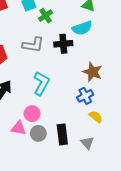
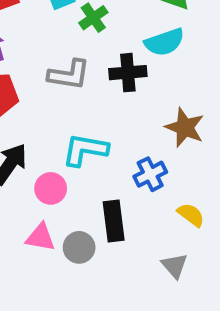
cyan L-shape: (41, 83) -> (85, 150), turned -110
blue cross: (85, 96) -> (150, 174), moved
pink circle: (32, 114) -> (51, 188), moved
black rectangle: (62, 134) -> (114, 221), moved

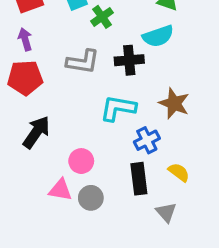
cyan L-shape: (85, 150) -> (118, 108), moved
pink circle: (51, 188) -> (81, 161), moved
black rectangle: (114, 221) -> (139, 179), moved

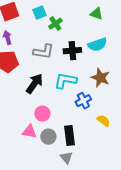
cyan semicircle: (158, 36) -> (97, 45), moved
black arrow: (36, 132) -> (34, 84), moved
black rectangle: (139, 179) -> (69, 136), moved
gray triangle: (166, 212) -> (66, 158), moved

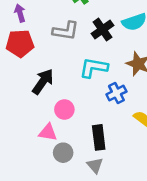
black cross: (72, 51) -> (102, 30), turned -30
black arrow: (34, 84) -> (43, 82), moved
gray circle: (48, 137) -> (63, 153), moved

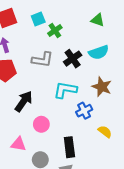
pink triangle: (48, 132) -> (18, 144), moved

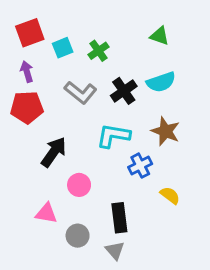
cyan square: (38, 19) -> (63, 48), moved
gray L-shape: (42, 60) -> (81, 92), turned 30

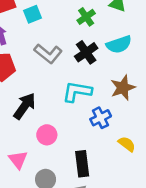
green cross: (98, 51) -> (86, 17), moved
brown star: (166, 131) -> (123, 88), turned 30
pink triangle: (46, 213) -> (18, 160), turned 42

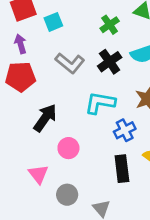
black rectangle: (82, 164) -> (122, 169), moved

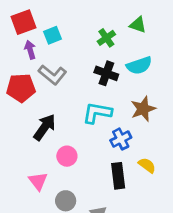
purple arrow: (20, 44) -> (30, 50), moved
black cross: (110, 62) -> (106, 73), turned -35
gray L-shape: (70, 63) -> (52, 75), moved

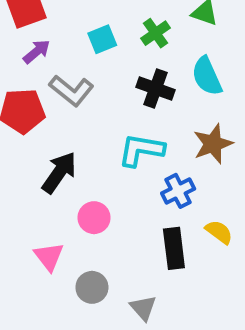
cyan square: (52, 35) -> (102, 39), moved
purple arrow: (30, 50) -> (37, 52), turned 66
cyan semicircle: (139, 65) -> (207, 76), turned 85

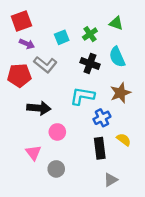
purple arrow: (37, 52) -> (27, 44), turned 64
black arrow: (59, 173) -> (39, 108), turned 60
gray triangle: (143, 308) -> (111, 180), moved, turned 40

